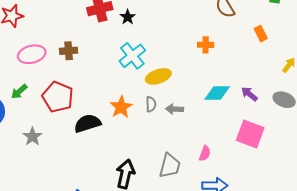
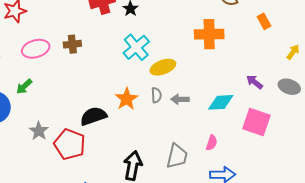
orange cross: (206, 45) -> (209, 34), size x1.8
cyan diamond: (217, 93) -> (221, 102), moved
red pentagon: (58, 97) -> (70, 144), moved

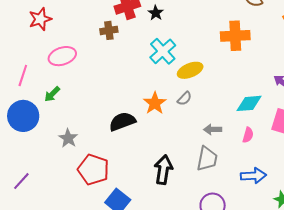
brown cross: (72, 44) -> (109, 30), moved
gray semicircle: (156, 95) -> (184, 99), turned 49
gray arrow: (180, 99) -> (213, 129), moved
pink semicircle: (212, 143) -> (248, 135), moved
red pentagon: (70, 144) -> (93, 170), moved

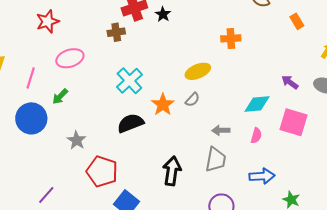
orange cross: (235, 36) -> (231, 38), moved, size x0.7
cyan cross: (163, 51) -> (129, 81), moved
purple line: (21, 181) -> (46, 195), moved

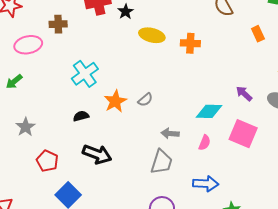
brown cross: (116, 32) -> (58, 24), moved
yellow ellipse: (198, 71) -> (152, 35), moved, turned 30
black semicircle: (130, 123) -> (81, 116), size x0.6
black arrow: (172, 171) -> (97, 154), moved, turned 96
red pentagon: (102, 172) -> (47, 161), size x0.7

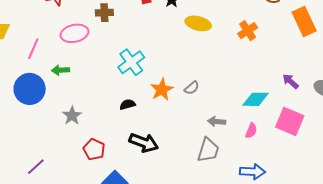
orange rectangle: (258, 34) -> (304, 21), size x1.8
orange cross: (190, 43) -> (248, 31), moved, turned -36
green arrow: (14, 82) -> (61, 70), turned 36

